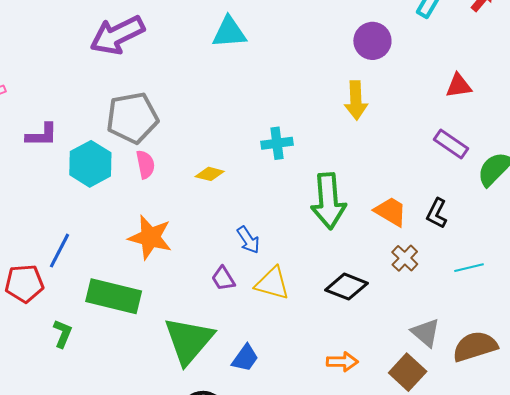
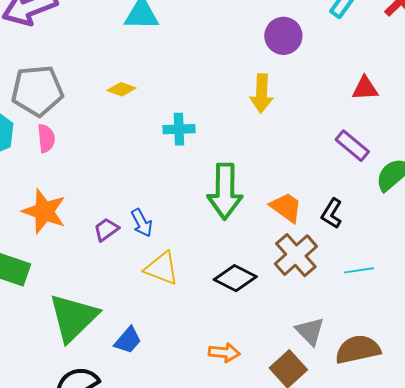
yellow diamond: (210, 174) -> (122, 89), moved
brown cross: (405, 258) -> (296, 255), size x1.6
purple trapezoid: (223, 279) -> (106, 230), moved, turned 80

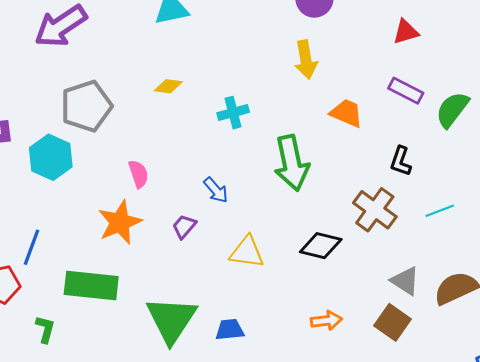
pink semicircle: (46, 138) -> (138, 174), moved
orange trapezoid: (286, 207) -> (347, 113), moved
orange star: (44, 211) -> (120, 222), turned -30
blue arrow: (142, 223) -> (216, 190), moved
blue trapezoid: (128, 340) -> (230, 330), turned -124

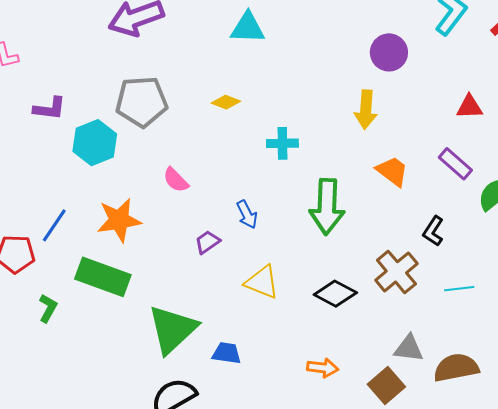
pink semicircle: (138, 174) -> (176, 180), turned 140
orange star: (120, 222) -> (119, 220), moved
gray triangle: (405, 281) -> (409, 348), turned -40

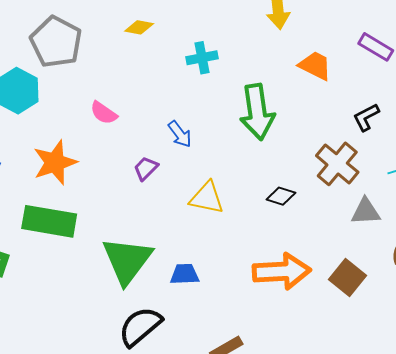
gray pentagon: (142, 102) -> (56, 42), turned -30
black L-shape: (433, 231) -> (366, 117), turned 40
black diamond: (335, 294) -> (281, 196), size x0.7
gray triangle: (409, 348) -> (366, 212), moved
orange arrow: (323, 368) -> (282, 271), size x1.8

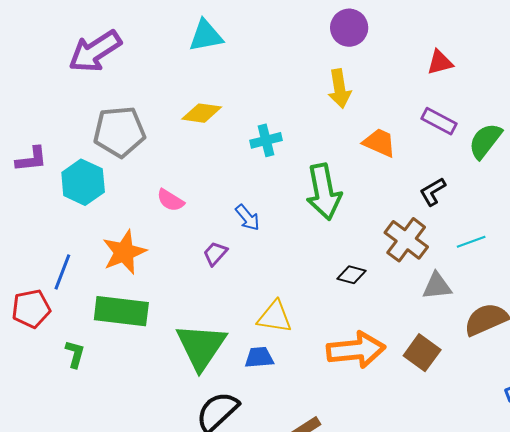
yellow diamond: (139, 27) -> (202, 113), size x1.4
gray pentagon: (56, 42) -> (119, 132), turned -30
yellow triangle: (207, 198) -> (275, 317), moved

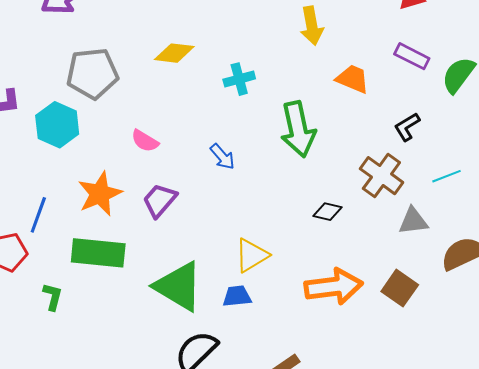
purple trapezoid: (215, 254) -> (160, 200), moved, size x1.4
yellow triangle: (275, 317) -> (252, 255), turned -39
green triangle: (201, 346) -> (179, 286), turned -32

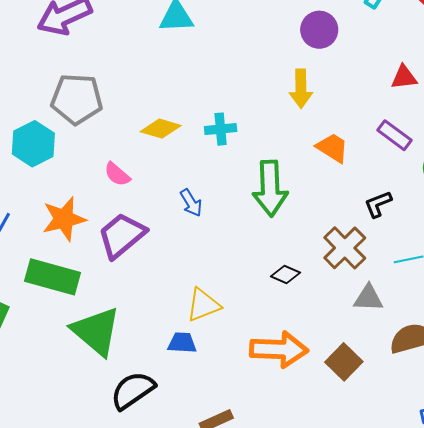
yellow diamond: (174, 53) -> (161, 129), moved
purple trapezoid: (160, 200) -> (122, 235), size x1.4
green triangle: (179, 286) -> (96, 331), moved

